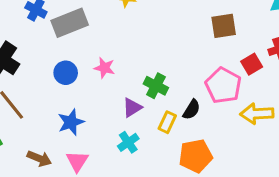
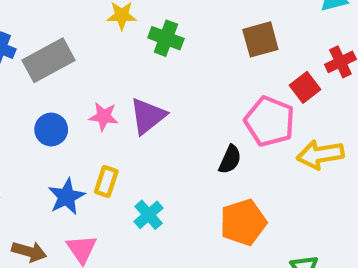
green cross: (156, 86) -> (166, 38), moved
purple triangle: (132, 108) -> (148, 116), moved, size x1.4
yellow rectangle: (167, 122) -> (106, 182), moved

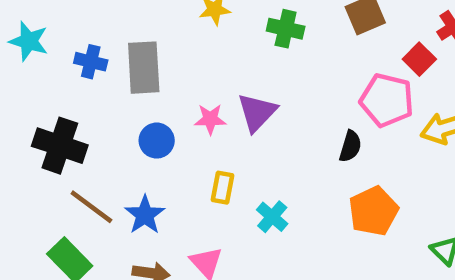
green cross: (166, 38) -> (286, 29), moved
gray rectangle: (48, 60) -> (144, 68), turned -57
blue star: (66, 197) -> (145, 215), moved

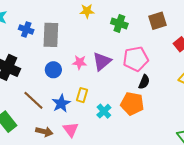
pink pentagon: (387, 100) -> (136, 59), moved, turned -30
brown line: (91, 207) -> (33, 100), moved
orange pentagon: (373, 211) -> (132, 104), moved, turned 30
blue star: (145, 215) -> (61, 103), moved

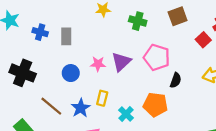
gray rectangle: (51, 35) -> (66, 36), size x0.7
pink pentagon: (136, 59) -> (157, 57), turned 30
black semicircle: (144, 82) -> (176, 80), moved

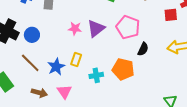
red square: (203, 40) -> (171, 15), turned 32
blue circle: (71, 73) -> (32, 35), moved
cyan cross: (126, 114) -> (96, 75), turned 32

